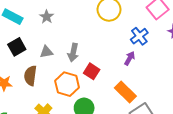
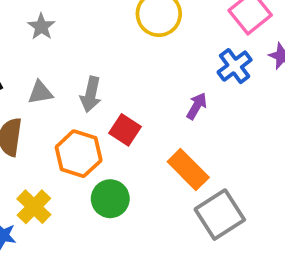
blue cross: (139, 36) -> (235, 66), moved

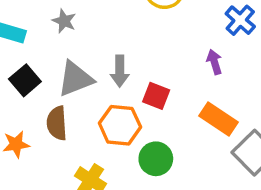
gray triangle: (40, 93) -> (75, 79), size x1.6
purple arrow: (197, 106) -> (214, 62), turned -35

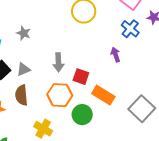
gray triangle: (75, 79) -> (23, 69), moved, size x0.6
orange rectangle: (219, 119) -> (103, 95), moved

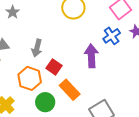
purple arrow: (116, 55) -> (91, 56), size x1.6

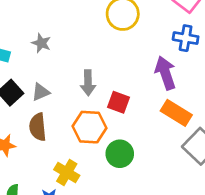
blue cross: (112, 36) -> (186, 38), turned -30
orange rectangle: (70, 90) -> (176, 113), moved

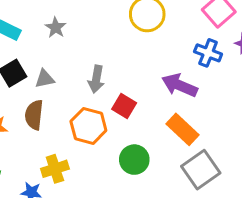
purple arrow: (165, 73) -> (180, 85), turned -60
green circle: (120, 154) -> (134, 160), moved
yellow cross: (67, 173) -> (55, 169), turned 30

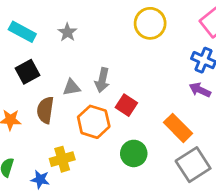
gray triangle: (45, 79) -> (72, 87), moved
purple arrow: (180, 85) -> (200, 90), moved, size x0.7

